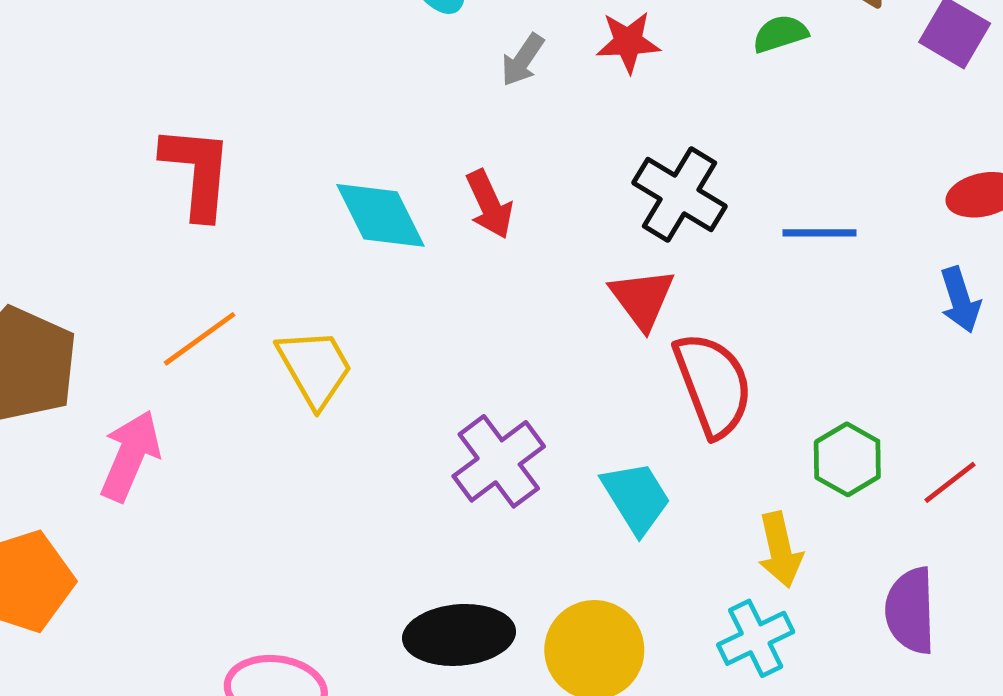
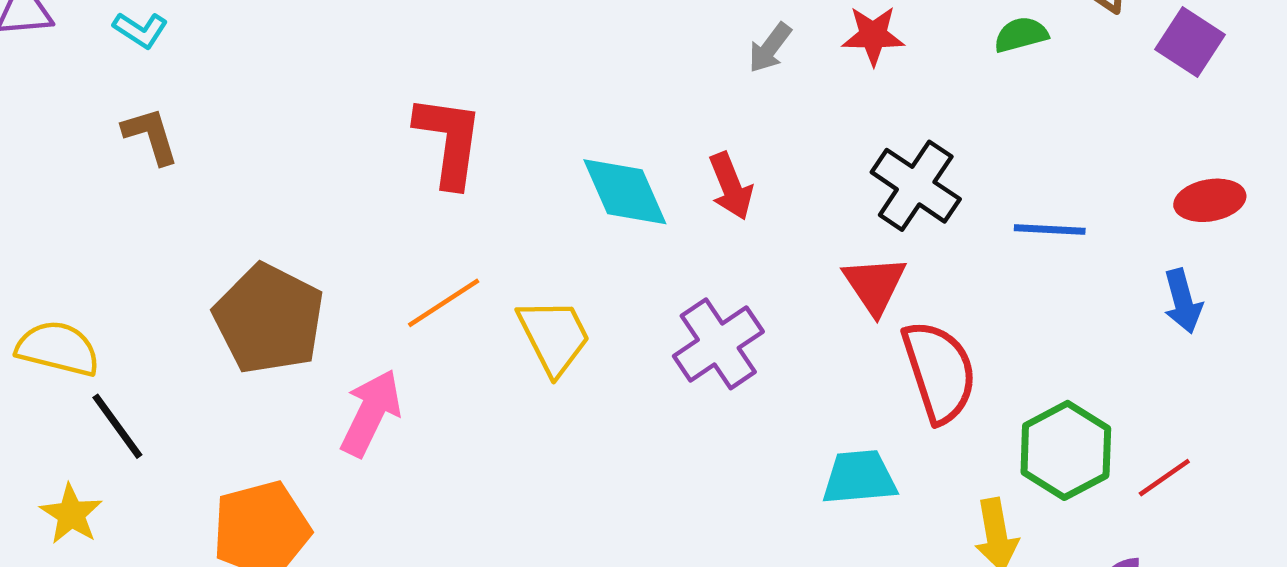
green hexagon: (847, 459) -> (1066, 450), size x1.4
purple cross: (499, 461) -> (718, 344), moved
cyan trapezoid: (636, 498) -> (859, 477), turned -66

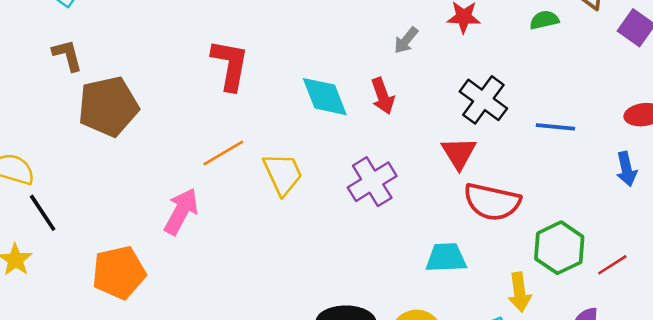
gray arrow: (770, 48) -> (406, 40), moved
brown pentagon: (269, 319) -> (108, 106), moved, turned 30
red semicircle: (939, 372) -> (492, 202), turned 118

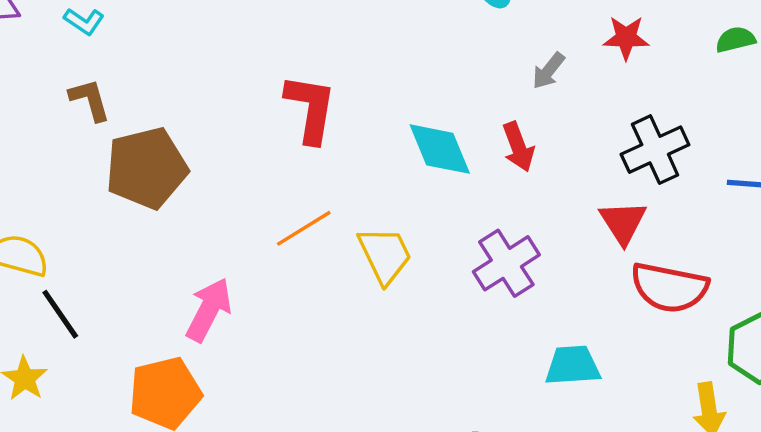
black cross: (483, 100) -> (655, 150), turned 30
pink arrow: (181, 211) -> (209, 310), moved
cyan trapezoid: (446, 258) -> (573, 366), moved

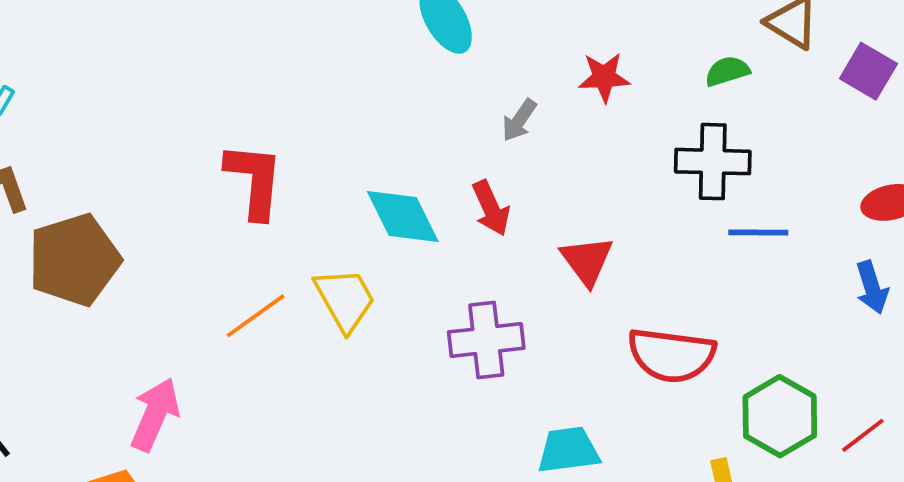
black cross: (655, 150) -> (713, 162), moved, turned 30
red triangle: (623, 222) -> (587, 261), moved
yellow trapezoid: (385, 255) -> (345, 299), moved
purple cross: (506, 263) -> (486, 340), turned 30

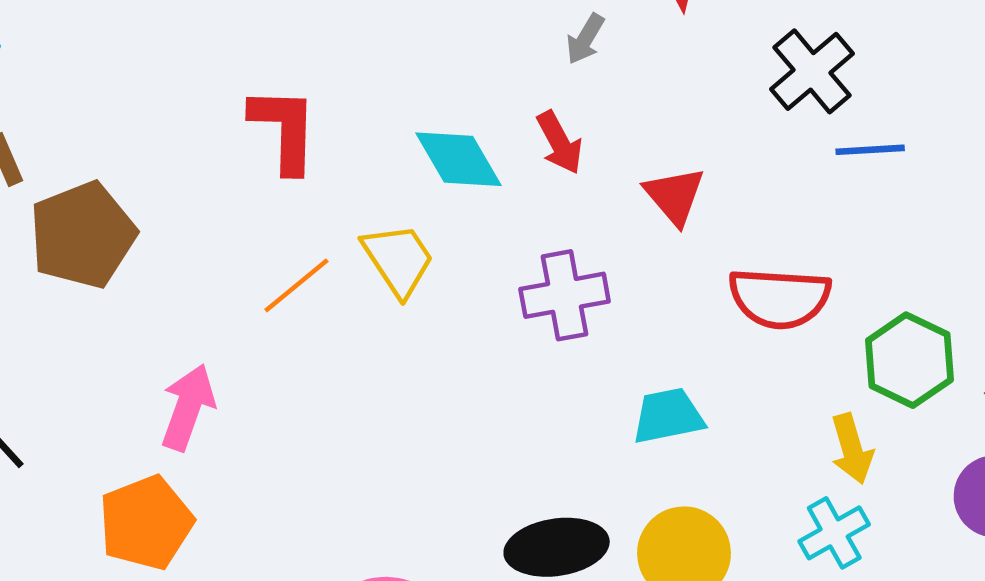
black cross: (713, 162) -> (812, 71), turned -38

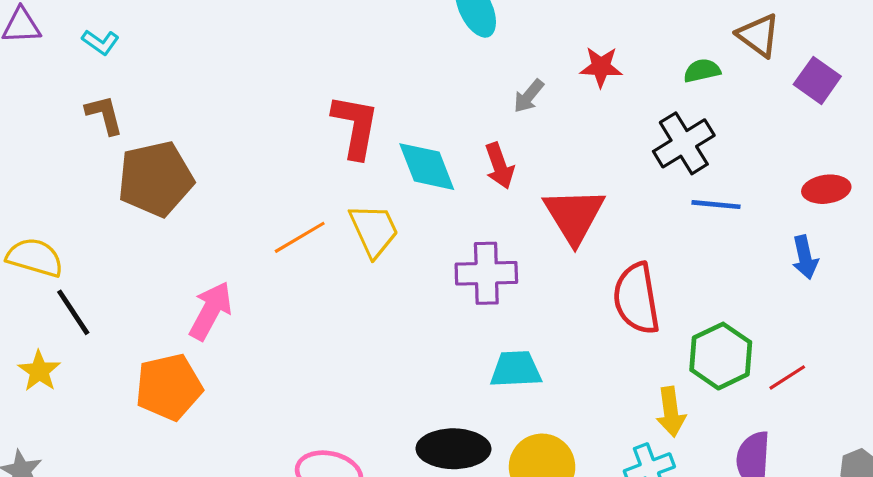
red L-shape: (284, 129) -> (355, 126), moved
red triangle: (675, 196) -> (574, 216), size x1.4
red semicircle: (780, 298) -> (637, 299), turned 68
cyan trapezoid: (668, 416) -> (516, 369), moved

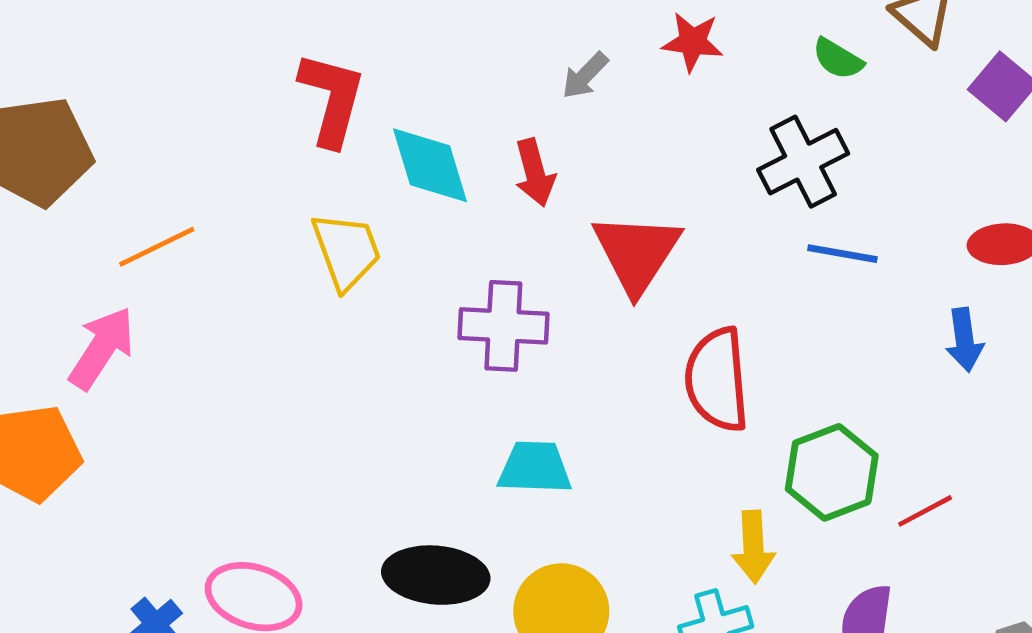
green semicircle: (702, 71) -> (838, 59), turned -141
orange line: (300, 237) -> (157, 247), moved

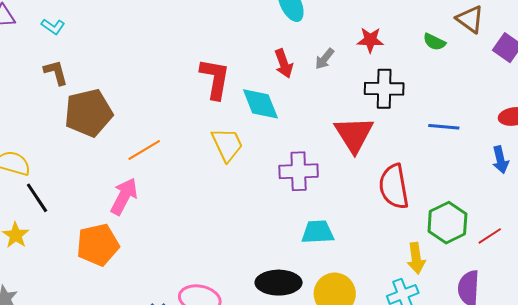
black cross: (803, 162) -> (384, 89), moved, turned 33
red arrow: (535, 173) -> (284, 63), moved

